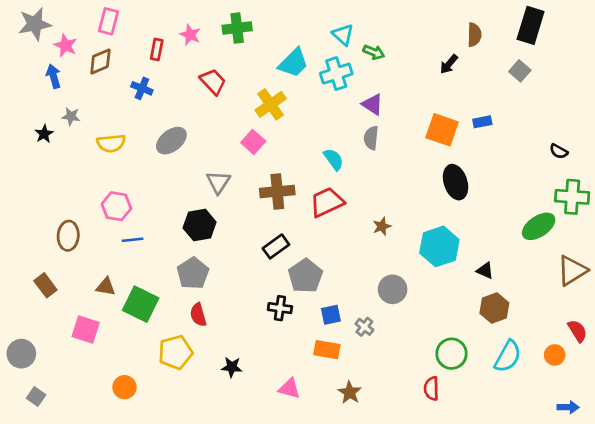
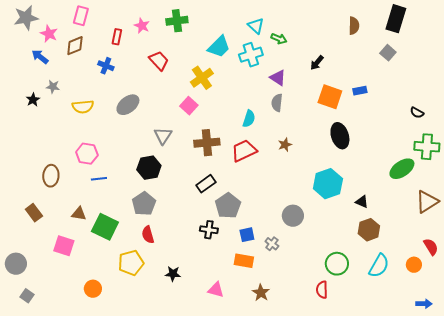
black arrow: (449, 64) -> (317, 63), moved
blue arrow: (53, 76) -> (40, 57), turned -36
cyan semicircle: (334, 159) -> (249, 119), turned 54
brown star: (382, 226) -> (285, 145), moved

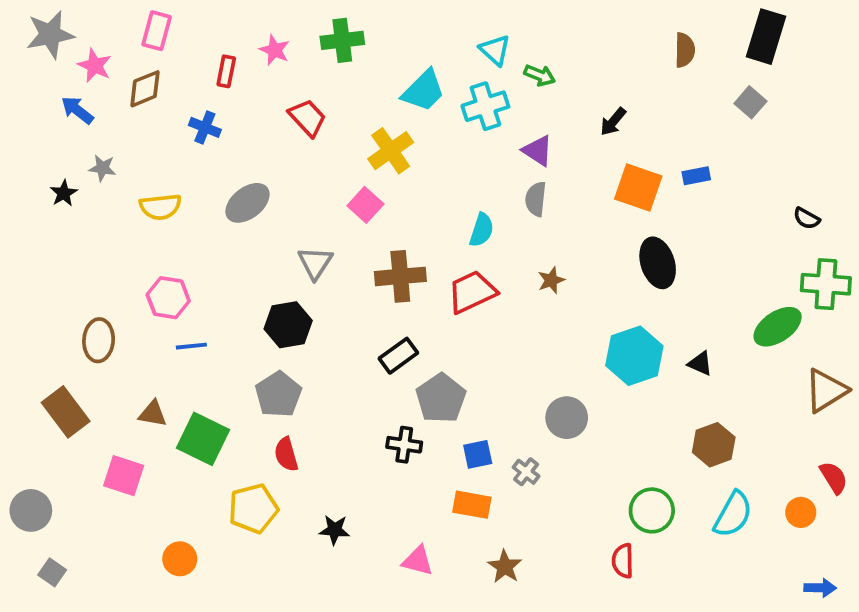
black triangle: (362, 202) -> (700, 363), moved
brown rectangle: (34, 213) -> (66, 412), size x1.4

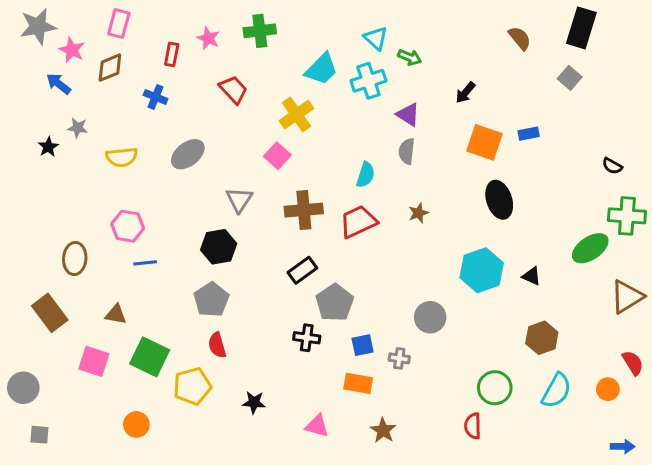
brown semicircle: (685, 50) -> (520, 38), turned -40
green square: (203, 439) -> (150, 357), moved
gray cross: (526, 472) -> (399, 358), turned -30
gray square: (52, 572) -> (39, 435), turned -30

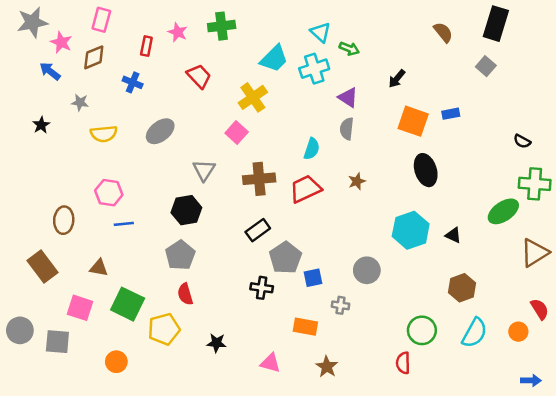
gray star: (78, 128) -> (80, 102), moved
blue square: (363, 345) -> (313, 278), moved
gray square: (39, 435) -> (57, 342), moved, size x1.5

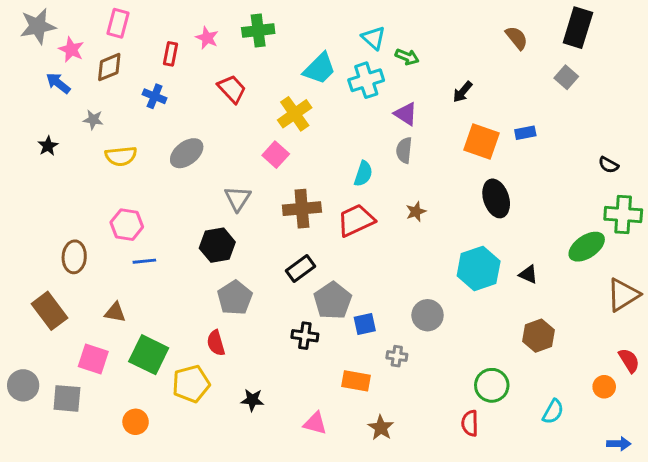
gray pentagon: (180, 255) -> (235, 298), moved
cyan semicircle: (475, 333) -> (553, 412), moved, size x0.7

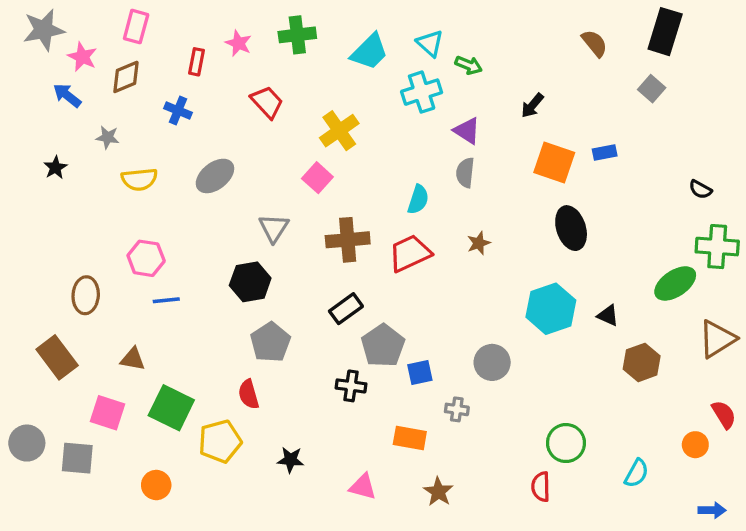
cyan trapezoid: (319, 69) -> (369, 52), moved
brown hexagon: (538, 336) -> (642, 362), moved

